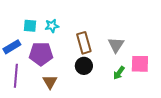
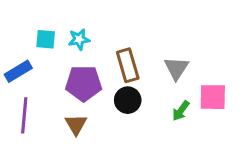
purple pentagon: (41, 54) -> (84, 83), moved

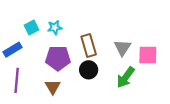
cyan square: (46, 39) -> (31, 28), turned -32
pink square: (213, 97) -> (148, 55), moved
green arrow: (181, 111) -> (126, 77), size x1.5

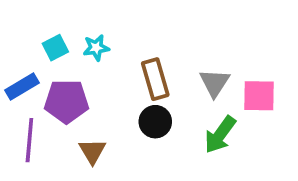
purple pentagon: (58, 58) -> (66, 101), moved

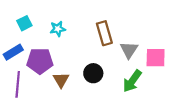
cyan square: (55, 48) -> (24, 23), moved
brown rectangle: (155, 79) -> (104, 33), moved
brown triangle: (92, 151) -> (61, 80), moved

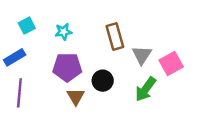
pink square: (156, 58) -> (171, 63), turned -30
purple pentagon: (40, 61) -> (67, 67), moved
brown triangle: (61, 80) -> (76, 97), moved

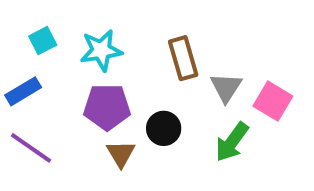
cyan star: (64, 32) -> (101, 50), size x1.5
pink square: (171, 63) -> (273, 101), turned -30
purple line: (19, 93) -> (31, 148), turned -60

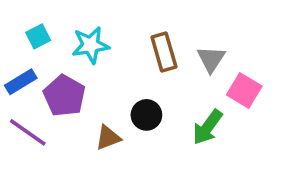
gray triangle: (226, 87) -> (211, 59), moved
purple pentagon: (107, 107) -> (64, 96), moved, turned 30
brown triangle: (121, 154) -> (108, 138), turned 40

